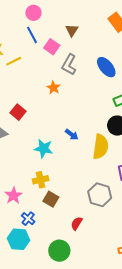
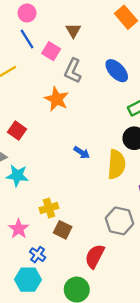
orange star: (53, 88) -> (57, 99), size x1.5
cyan star: (44, 148) -> (17, 176), moved
red semicircle: (77, 223) -> (95, 256), size x1.5

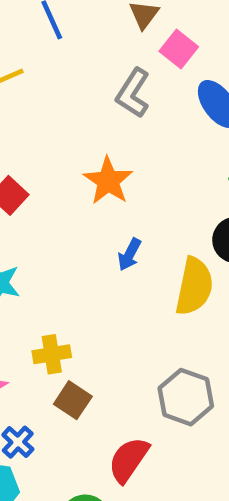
pink square: (51, 51) -> (179, 49), moved
orange star: (57, 99) -> (108, 181), moved
blue arrow: (82, 153) -> (129, 254), turned 77

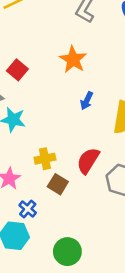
red semicircle: (129, 460) -> (88, 161), moved

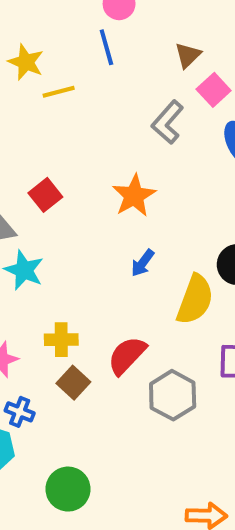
blue cross: (28, 209) -> (20, 412), turned -30

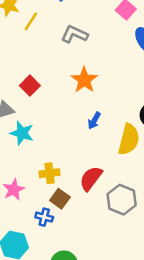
yellow line: (59, 92) -> (31, 21), turned -36
gray L-shape: (168, 122) -> (75, 34), moved, turned 80
blue cross: (20, 412) -> (44, 217), moved

